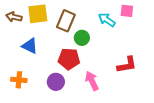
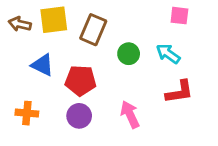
cyan arrow: (107, 20) -> (168, 54), moved
green circle: (82, 38) -> (129, 54), moved
red pentagon: (69, 59) -> (81, 81), moved

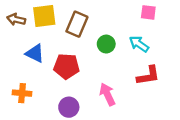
purple circle: (79, 116) -> (69, 107), moved

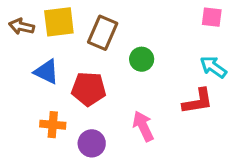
pink square: (148, 12) -> (212, 17), moved
cyan arrow: (139, 44) -> (213, 67), moved
orange cross: (22, 93) -> (53, 125), moved

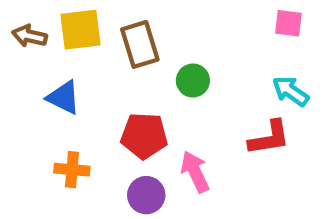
brown rectangle: (103, 33) -> (140, 44), turned -40
red pentagon: (89, 89) -> (144, 136), moved
purple circle: (92, 143) -> (146, 195), moved

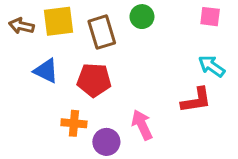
green circle: (193, 81) -> (142, 17), moved
red pentagon: (144, 136) -> (94, 80), moved
orange cross: (72, 170) -> (74, 123), moved

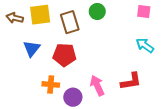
blue triangle: (46, 71) -> (32, 49), turned 42
red L-shape: (196, 100) -> (131, 81), moved

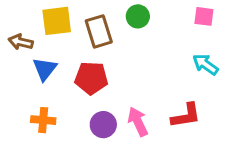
brown arrow: (15, 18) -> (21, 42), moved
orange cross: (51, 84) -> (43, 120), moved
purple circle: (73, 97) -> (103, 125), moved

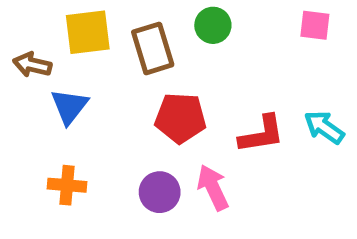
cyan arrow: (205, 64) -> (324, 127), moved
red pentagon: (91, 78) -> (180, 118), moved
red L-shape: (186, 116) -> (262, 134), moved

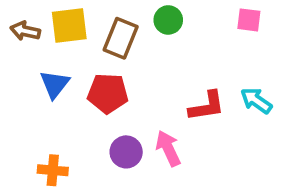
brown rectangle: (153, 48) -> (121, 38), turned 39
brown arrow: (32, 65) -> (25, 31), moved
red pentagon: (180, 118) -> (108, 93), moved
orange cross: (67, 185) -> (53, 170), moved

